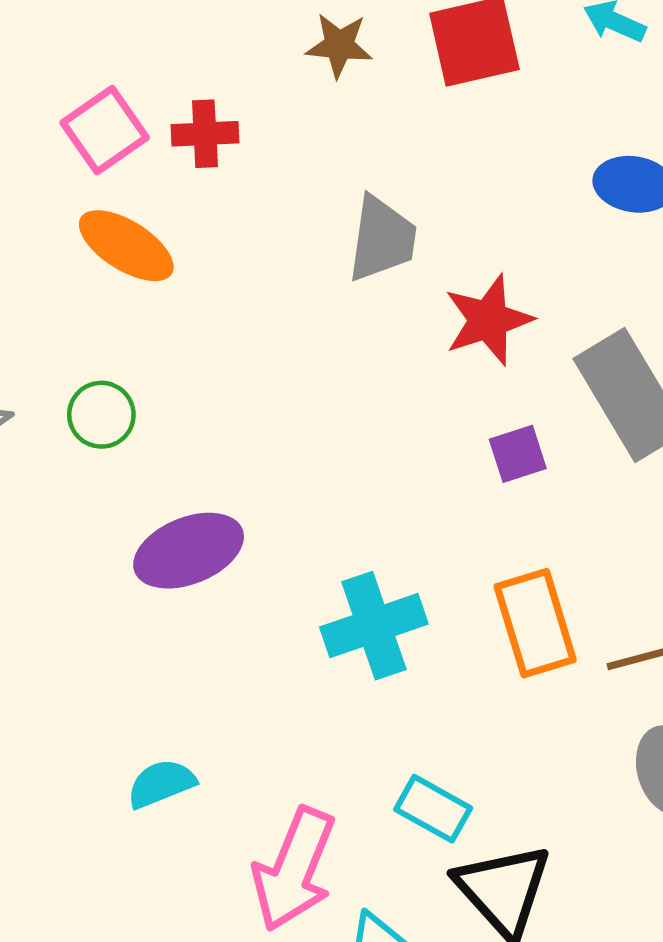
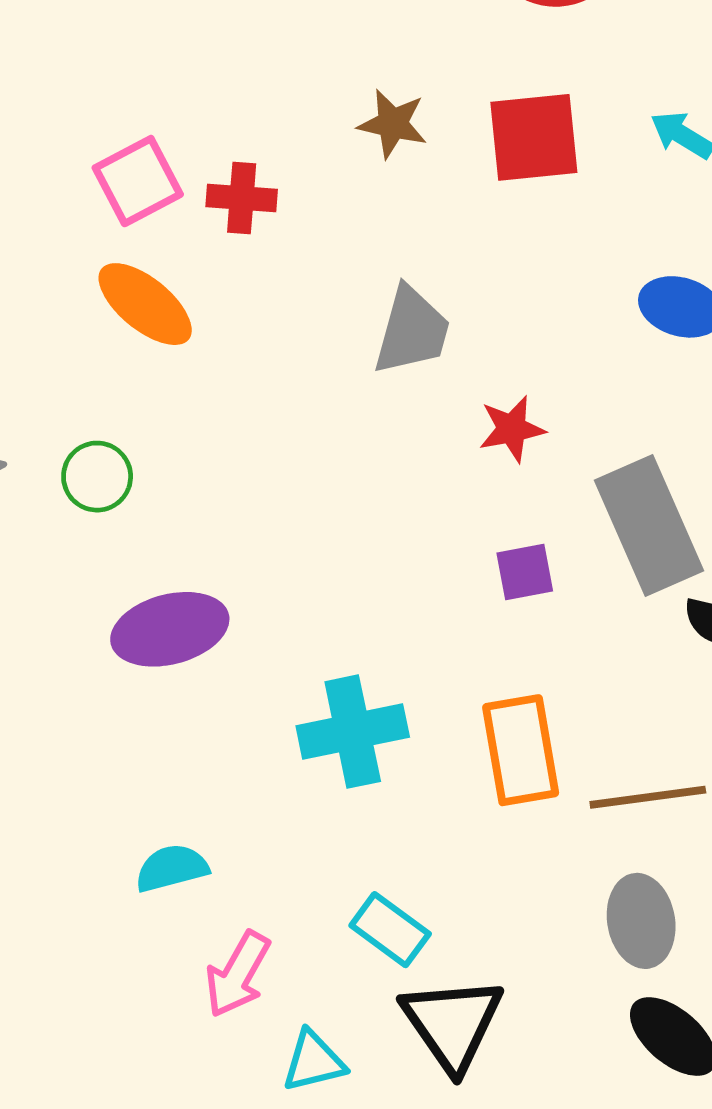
red star: (488, 320) -> (512, 429), size x0.7
cyan semicircle: (161, 784) -> (172, 868), moved
pink arrow: (294, 869) -> (238, 974), size x0.7

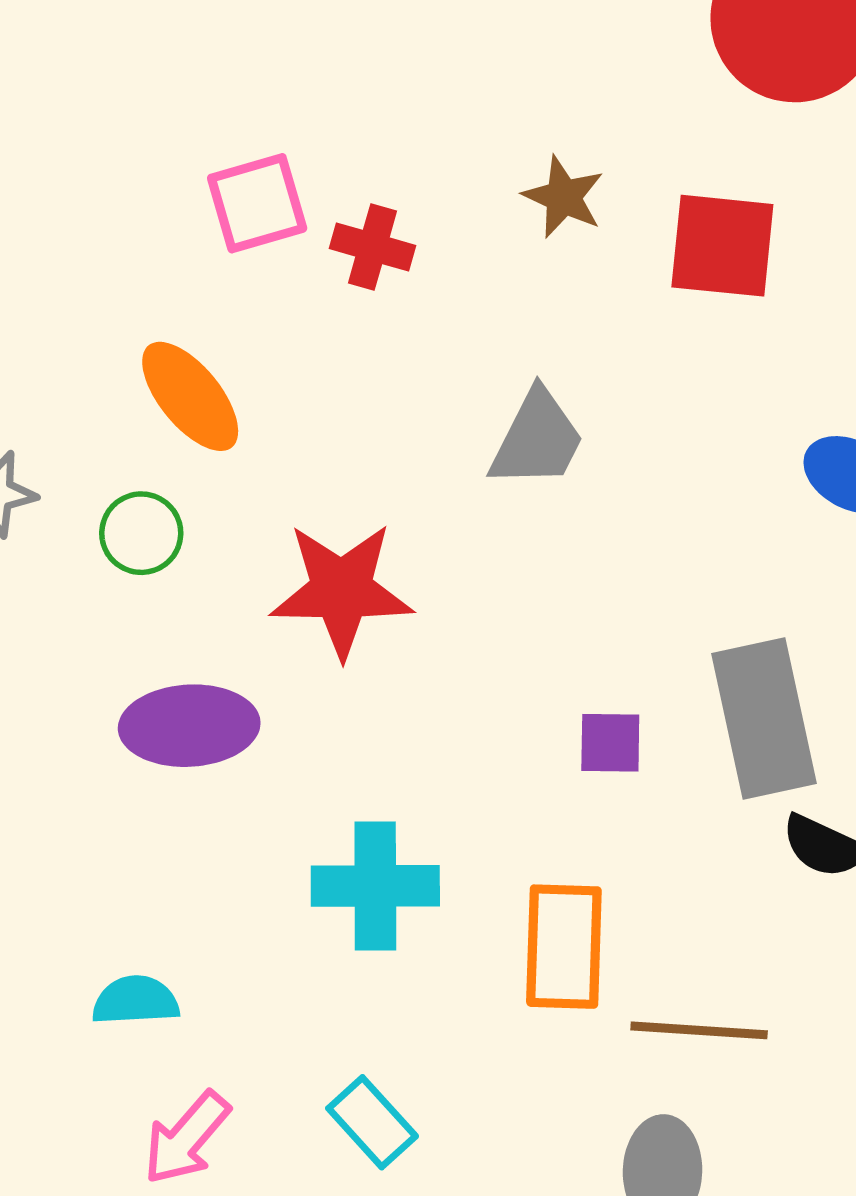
orange ellipse: (145, 304) -> (190, 396), moved
red star: (512, 429) -> (342, 590), moved, size x1.8

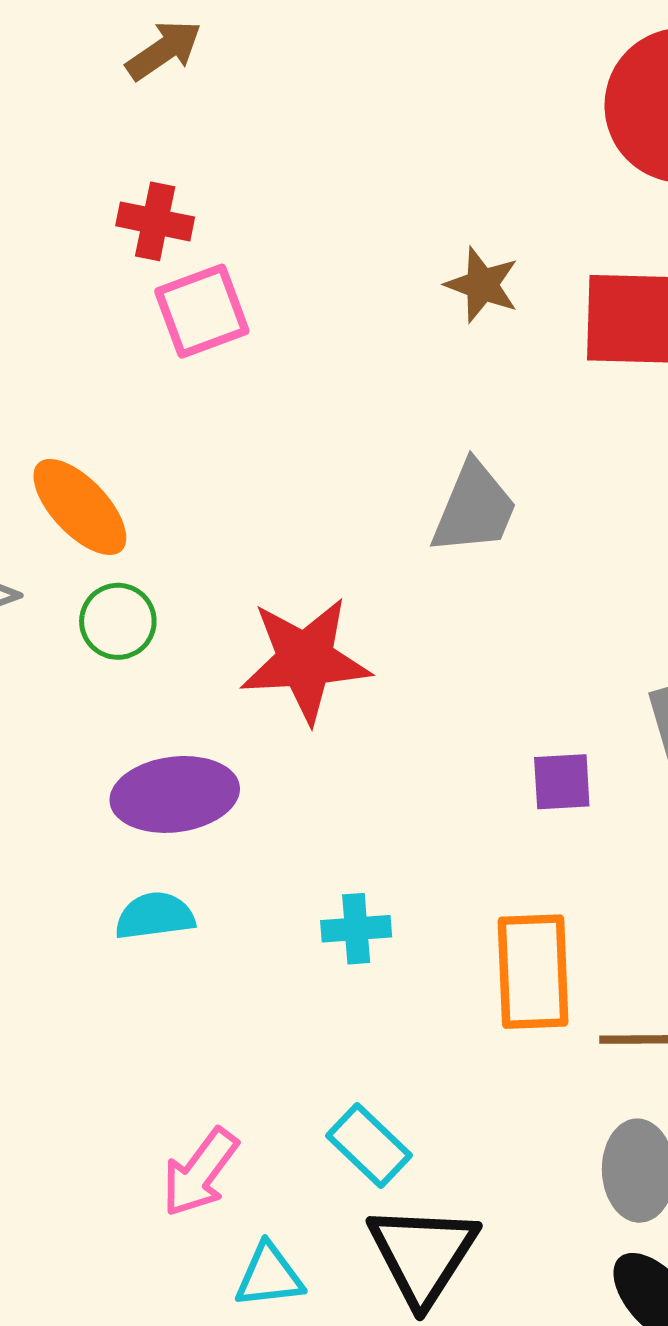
red cross: (372, 247) -> (155, 221), moved
orange ellipse: (190, 396) -> (80, 507), moved
cyan cross: (375, 886) -> (356, 929), size x0.6
cyan semicircle: (136, 1001) -> (155, 916), moved

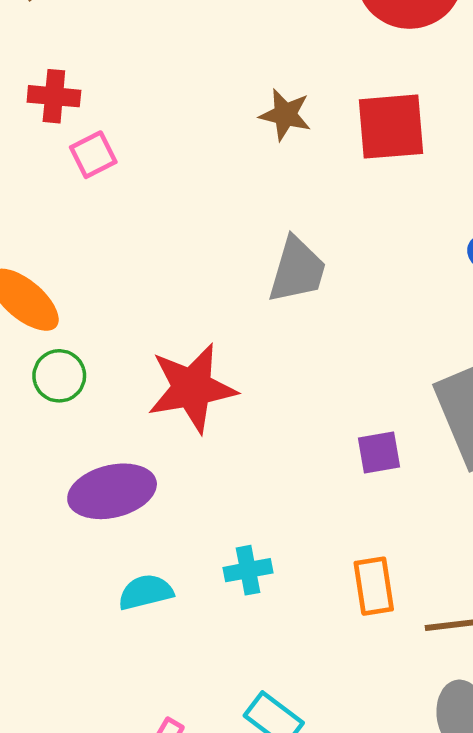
pink square: (202, 311) -> (93, 155), size x0.7
cyan semicircle: (155, 916) -> (146, 592), moved
orange rectangle: (533, 972) -> (374, 586), size x0.7

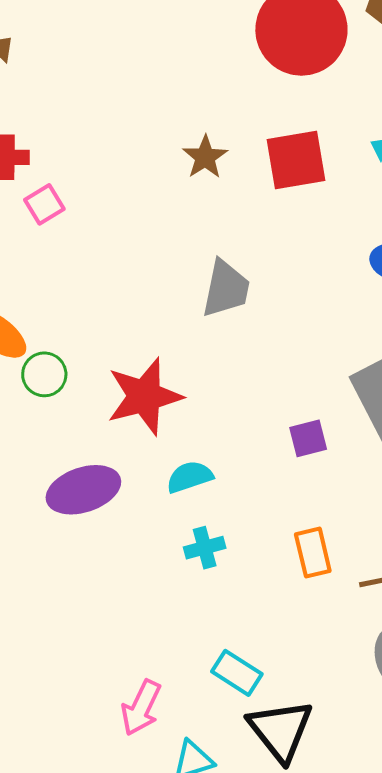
brown star: (285, 115) -> (205, 157), turned 30
green circle: (59, 376) -> (44, 374), moved
cyan semicircle: (146, 592) -> (190, 477), moved

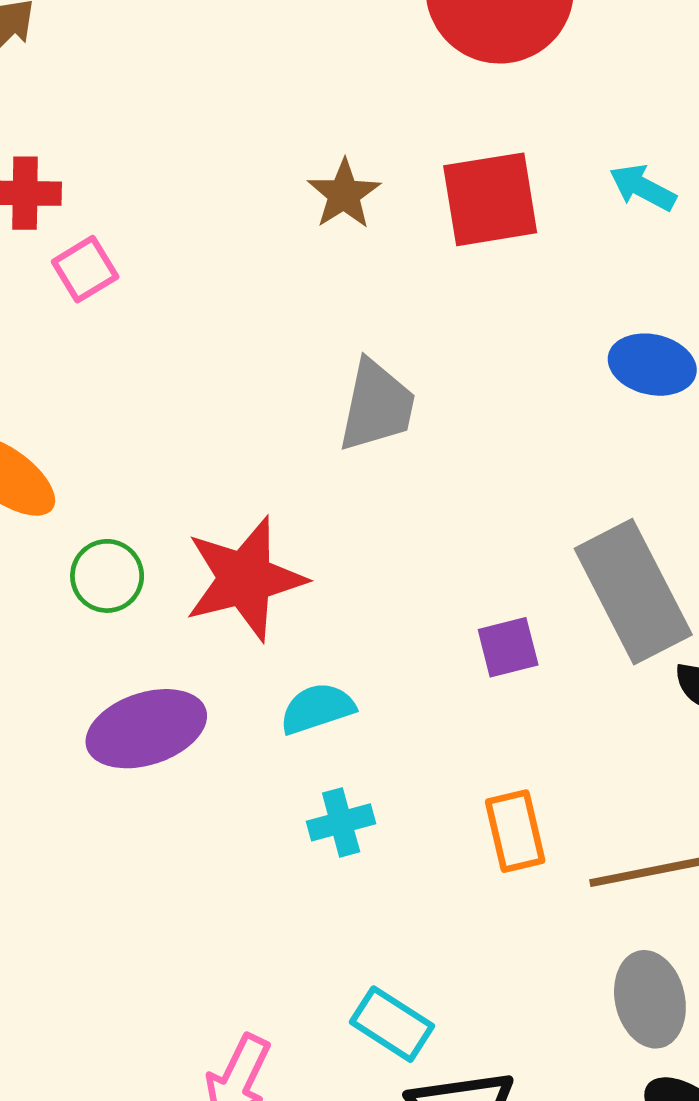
green circle: (44, 374) -> (107, 576), moved

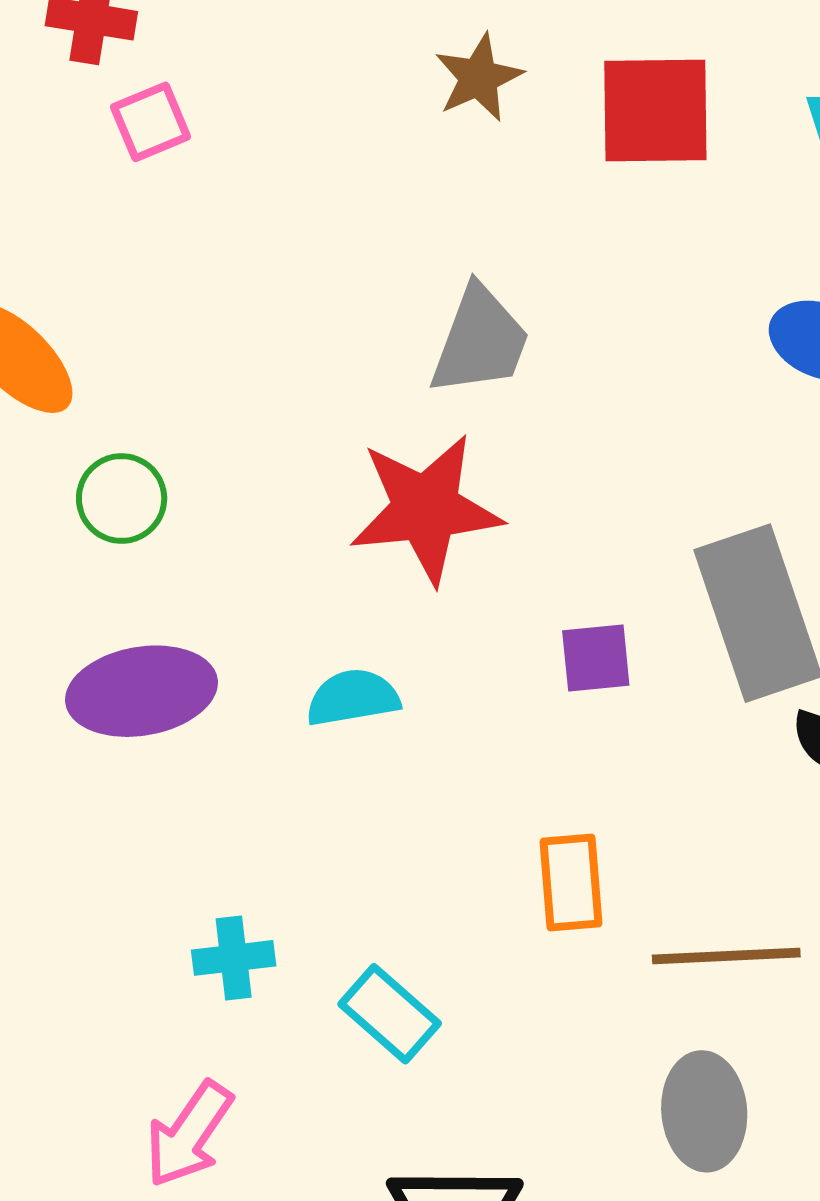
red star: (245, 579) -> (426, 509), moved
cyan cross: (341, 822) -> (234, 958), moved
cyan rectangle: (392, 1024) -> (390, 1014), moved

